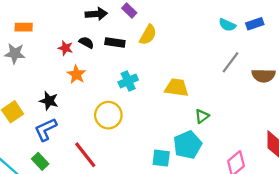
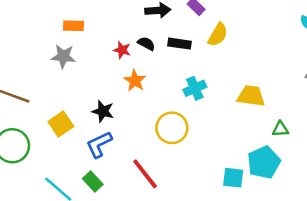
green triangle: (202, 116) -> (280, 129), turned 32

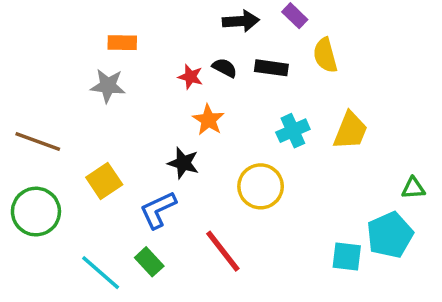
yellow semicircle: (218, 35) -> (325, 55), turned 135
yellow trapezoid: (251, 96) -> (350, 131), moved, turned 104
black star: (103, 111) -> (183, 163), moved

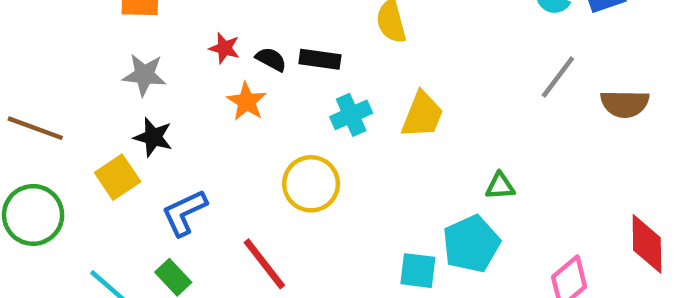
black semicircle: (225, 68) -> (271, 59), moved
black rectangle: (271, 68) -> (320, 59), moved
gray star: (108, 86) -> (144, 75), moved
black star: (183, 163) -> (153, 137), moved

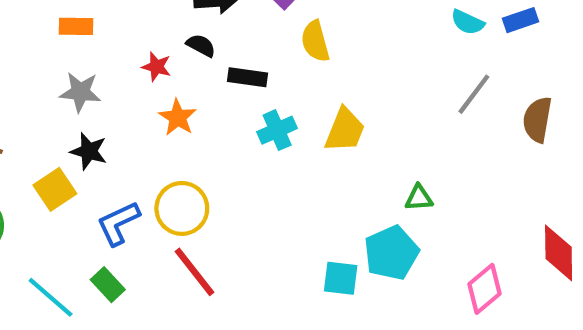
black semicircle: (271, 59) -> (201, 45), moved
brown semicircle: (625, 104) -> (537, 120), turned 99
yellow circle: (311, 184) -> (182, 208), moved

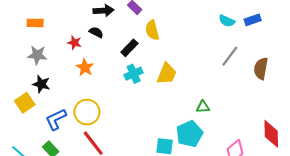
black rectangle: (247, 77) -> (129, 48), moved, turned -54

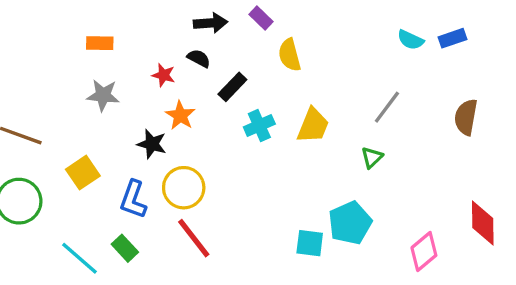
black rectangle: (129, 48) -> (232, 87), moved
gray line: (230, 56) -> (387, 107), moved
black star: (41, 84) -> (152, 144), moved
green triangle: (203, 107) -> (372, 157), moved, turned -40
blue L-shape: (56, 119) -> (133, 199), turned -45

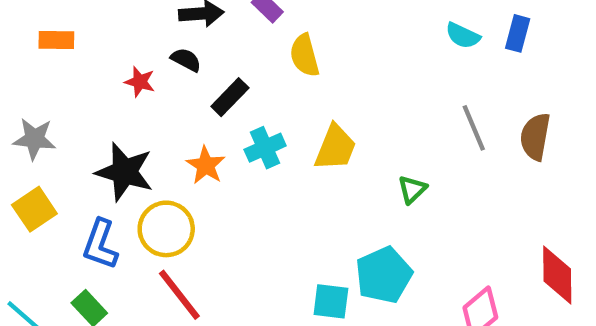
blue rectangle: (452, 38) -> (518, 33), turned -56
gray star: (103, 95) -> (34, 139), moved
gray line: (387, 107) -> (474, 128), moved, turned -60
orange star: (180, 115) -> (206, 165), moved
black star: (152, 144) -> (124, 172), size x1.5

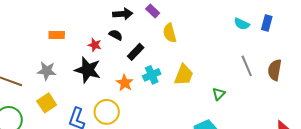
orange rectangle: (56, 40) -> (57, 35), moved
black star: (124, 172) -> (88, 70), moved

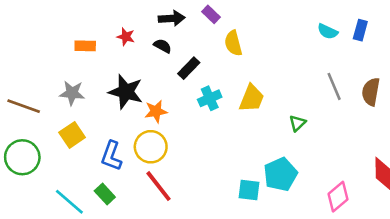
red star: (95, 45) -> (126, 37), moved
orange star: (125, 83) -> (156, 111), moved, turned 30

